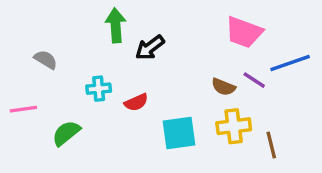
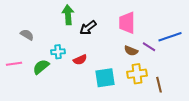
pink trapezoid: (244, 32) -> (127, 23), moved, turned 70
green semicircle: (66, 133) -> (41, 67), moved

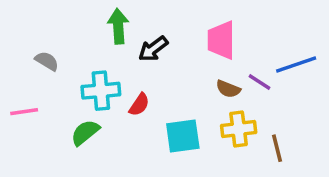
cyan cross: (58, 52) -> (101, 91), size x1.5
red semicircle: (80, 60) -> (139, 105), turned -32
green semicircle: (41, 67) -> (85, 133), moved

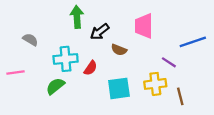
purple line: (260, 82) -> (169, 62), moved
brown semicircle: (228, 89) -> (119, 50), moved

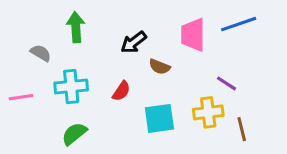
green arrow: (77, 17) -> (76, 27), moved
blue line: (193, 42) -> (239, 24), moved
cyan cross: (66, 59) -> (71, 87), moved
green semicircle: (55, 86) -> (74, 134), moved

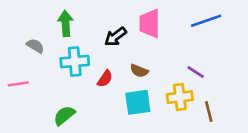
pink trapezoid: (193, 35) -> (150, 23), moved
brown semicircle: (159, 67) -> (139, 71), moved
cyan cross: (71, 87) -> (75, 62), moved

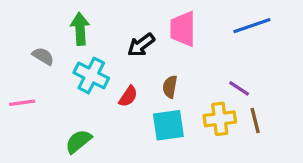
cyan cross: (75, 62) -> (91, 75), turned 32
brown semicircle: (139, 71) -> (170, 87), turned 78
brown line: (209, 111) -> (255, 120), moved

